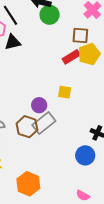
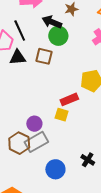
brown square: (80, 35) -> (44, 56), moved
red rectangle: (71, 57) -> (69, 99), moved
blue circle: (85, 155) -> (55, 169), moved

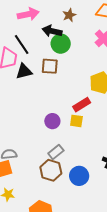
purple circle: (34, 124) -> (52, 121), moved
gray rectangle: (36, 142) -> (56, 152), size x0.7
brown hexagon: (19, 143) -> (51, 170), moved

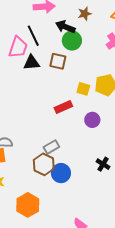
red rectangle: (82, 105) -> (63, 107), moved
purple circle: (52, 121) -> (92, 120), moved
yellow square: (76, 121) -> (83, 89), moved
blue circle: (79, 176) -> (61, 173), moved

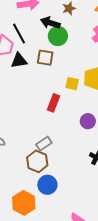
red rectangle: (63, 107) -> (53, 103), turned -42
purple circle: (92, 120) -> (88, 121), moved
blue circle: (61, 173) -> (47, 185), moved

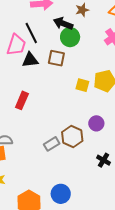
red rectangle: (53, 103) -> (22, 100), moved
brown hexagon: (37, 161) -> (72, 137), moved
blue circle: (47, 185) -> (61, 194), moved

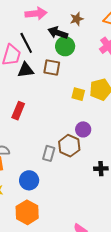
purple circle: (96, 123) -> (83, 129), moved
gray rectangle: (52, 144) -> (49, 153), turned -42
black cross: (104, 160) -> (101, 169), turned -32
blue circle: (61, 194) -> (29, 180), moved

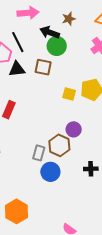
blue circle: (29, 180) -> (50, 172), moved

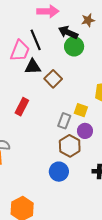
brown square: (43, 67) -> (53, 79), moved, turned 30
yellow square: (69, 94) -> (81, 110), moved
gray rectangle: (39, 153) -> (64, 121), moved

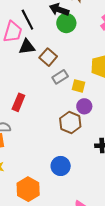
red rectangle: (22, 107) -> (18, 102), moved
gray rectangle: (64, 121) -> (60, 77), moved, turned 42
blue circle: (59, 172) -> (61, 166), moved

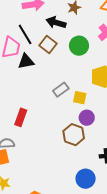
green circle: (66, 23) -> (79, 46), moved
brown square: (48, 57) -> (48, 45), moved
blue circle: (61, 166) -> (86, 179), moved

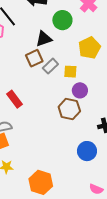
brown square: (48, 45) -> (34, 58), moved, turned 36
black triangle: (26, 61) -> (44, 39), moved
red rectangle: (21, 117) -> (15, 99), turned -48

